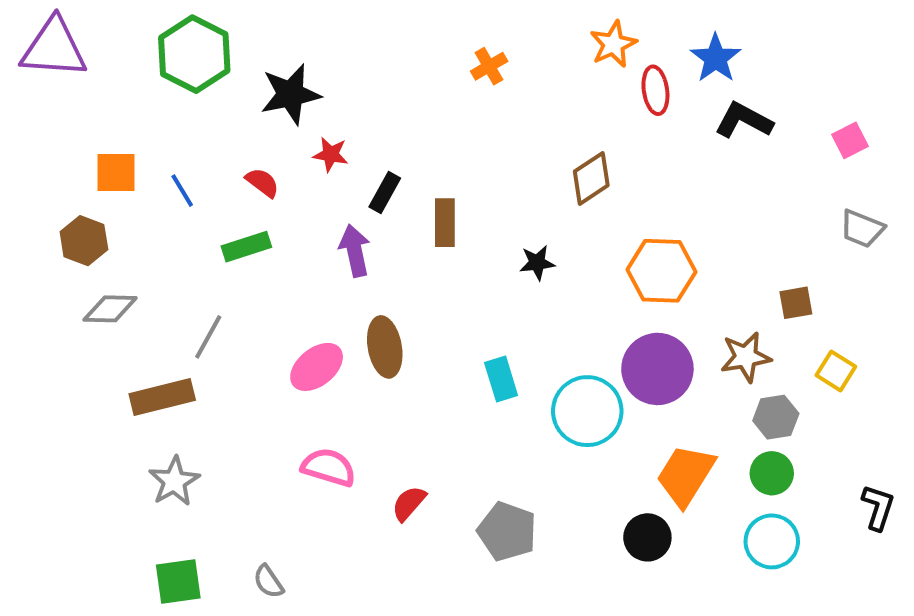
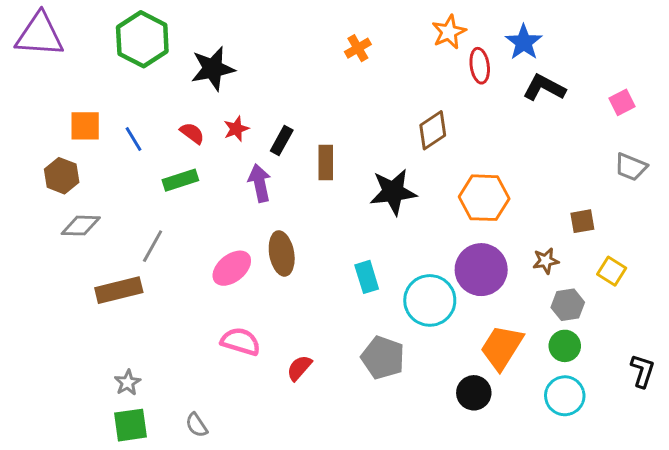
red star: (331, 154) -> (236, 129), moved, turned -30
black star: (537, 263) -> (393, 192), size x1.8
brown star: (746, 357) -> (546, 261), size x0.7
gray star: (174, 481) -> (128, 383), moved, size x0.7
gray pentagon: (507, 531) -> (383, 358), moved

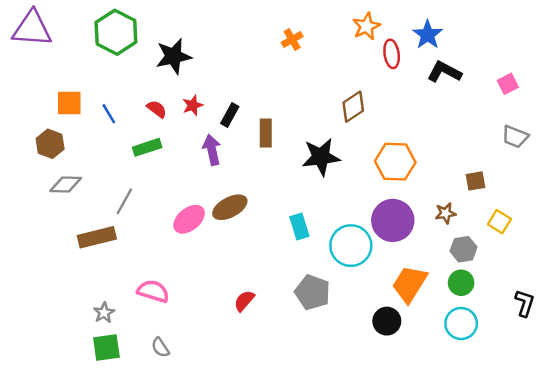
brown ellipse: (282, 253) -> (230, 207), turned 72
pink semicircle: (241, 341) -> (153, 291), moved

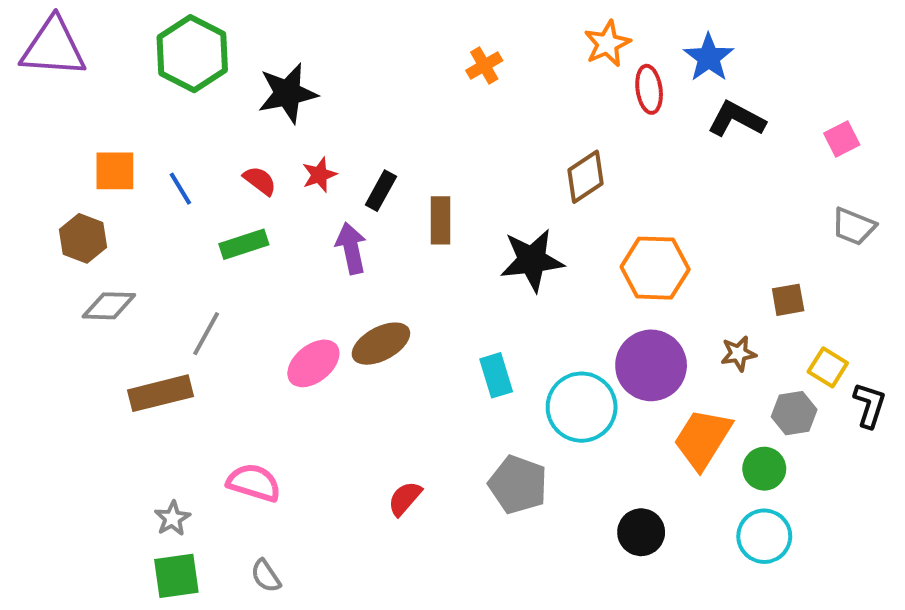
gray hexagon: (463, 249) -> (794, 413), moved
orange trapezoid: (410, 284) -> (703, 439), moved
black L-shape: (525, 303) -> (870, 405), moved

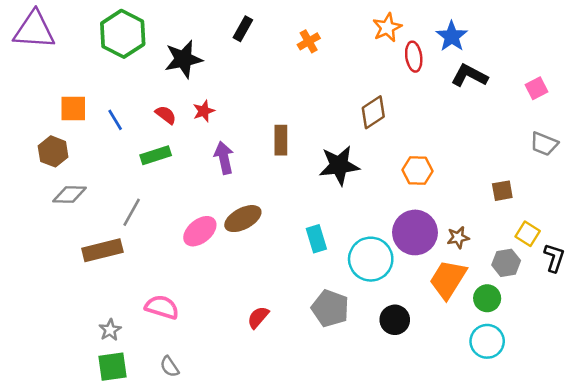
black rectangle: (381, 191) -> (243, 29), moved
orange hexagon: (655, 268) -> (418, 170), size x0.7
brown star: (738, 353) -> (458, 238), moved
black circle: (641, 532) -> (395, 320), moved

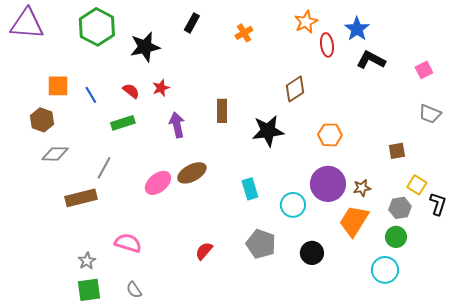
cyan circle: (371, 259) -> (293, 205), size x0.7
green circle: (487, 298) -> (396, 237), moved

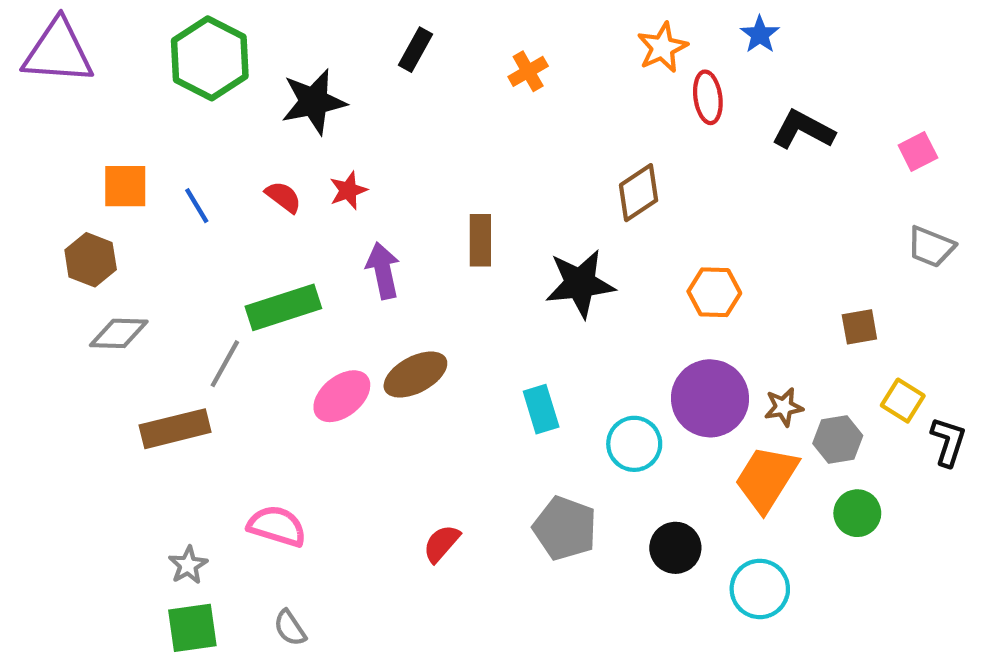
blue star: (357, 29) -> (760, 35), moved, size x0.7
green rectangle: (123, 123) -> (283, 307), moved, size x1.4
gray hexagon: (400, 208) -> (838, 440), moved
cyan circle: (385, 270) -> (760, 589), moved

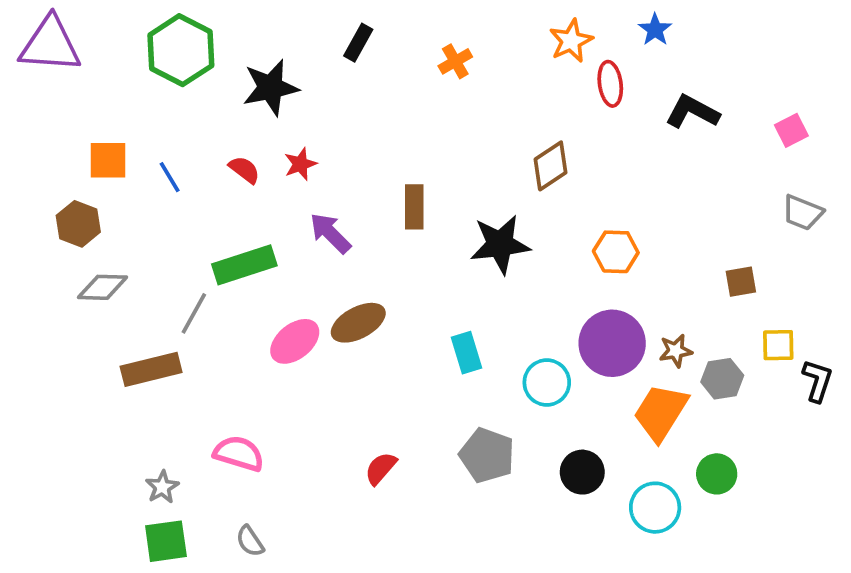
purple arrow: (383, 271) -> (330, 233), turned -33
yellow square: (903, 401) -> (778, 345), turned -33
green circle: (857, 513) -> (717, 474), moved

